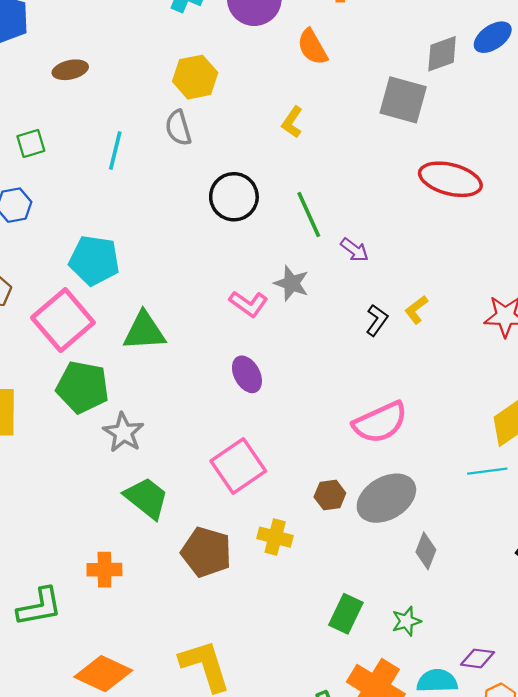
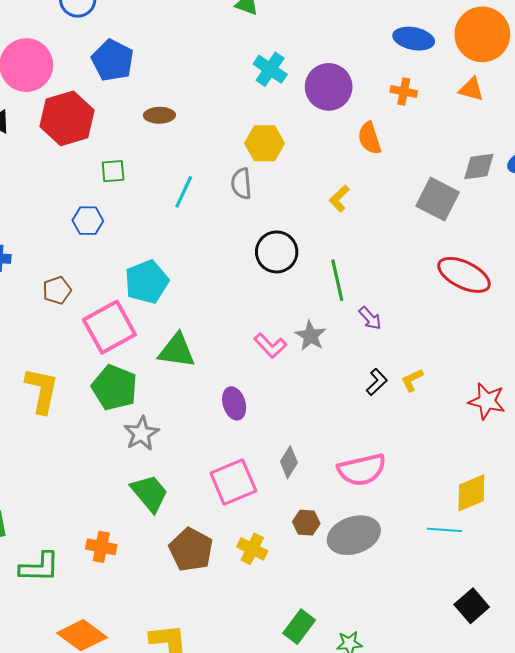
cyan pentagon: (94, 260) -> (147, 282), turned 30
purple ellipse: (247, 374) -> (234, 403), moved
gray diamond: (426, 551) -> (289, 462), moved

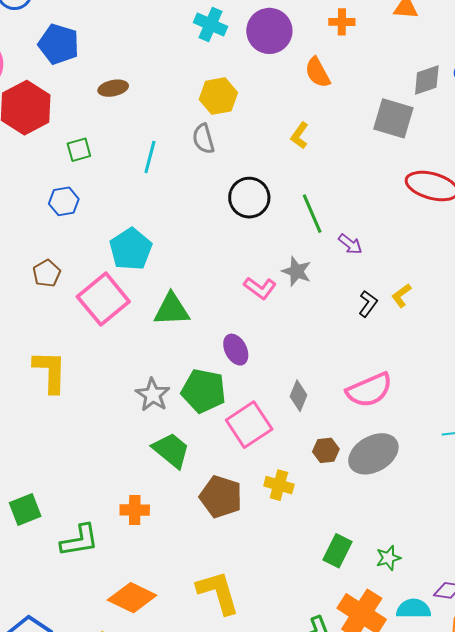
green pentagon: (114, 388) -> (204, 391), moved

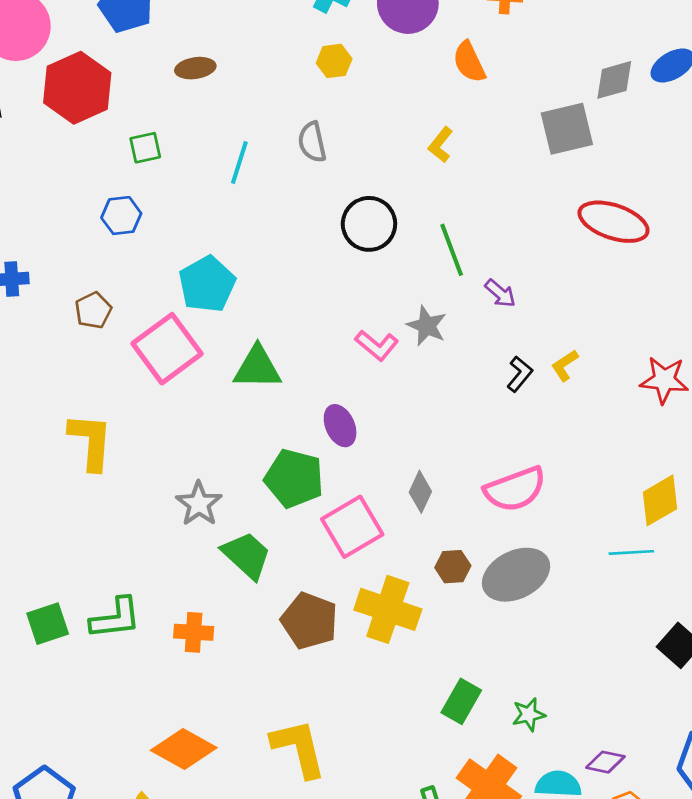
yellow hexagon: (218, 96) -> (334, 61), moved, size x0.7
gray square: (393, 118) -> (567, 129), turned -33
gray star: (153, 395) -> (199, 504), moved
yellow cross: (279, 485) -> (388, 609), size x1.6
green L-shape: (79, 540) -> (115, 618), moved

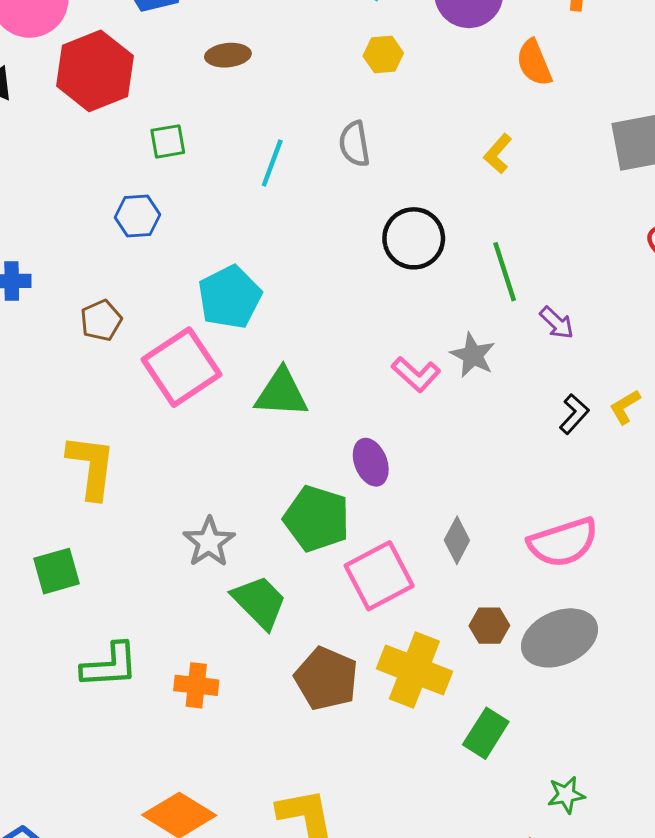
green square: (48, 624) -> (56, 571), moved
green rectangle: (461, 701) -> (486, 733), moved

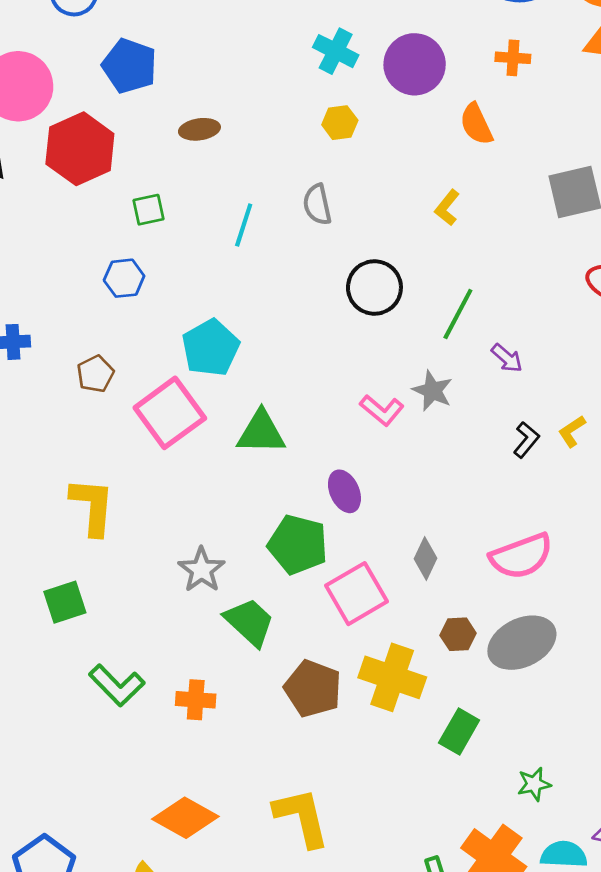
green line: (505, 272) -> (458, 314), turned 48
green L-shape: (110, 665) -> (117, 685), turned 52

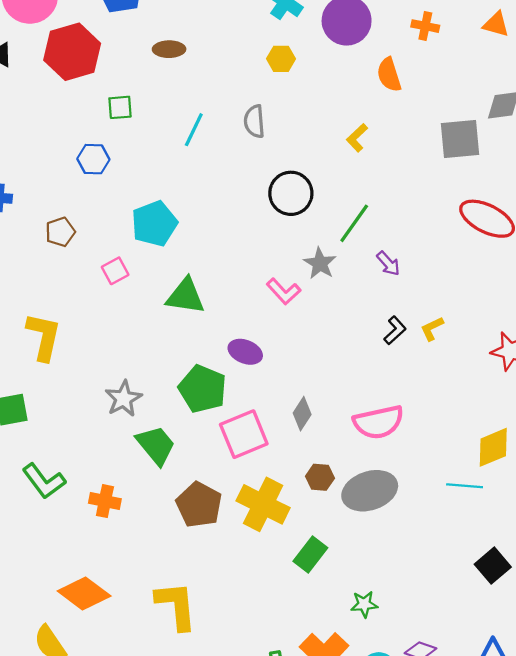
gray star: (432, 391) -> (320, 263), moved
pink square: (170, 413) -> (115, 271), size x0.5
purple ellipse: (344, 491) -> (245, 352), turned -52

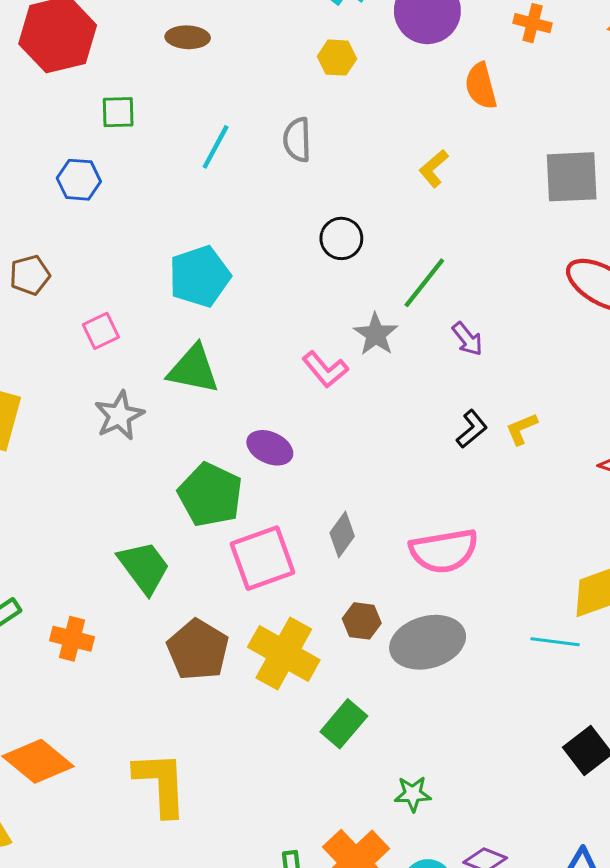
black circle: (291, 193) -> (341, 238), size x0.7
cyan pentagon: (154, 224) -> (200, 276), moved
gray star: (123, 399) -> (119, 416), moved

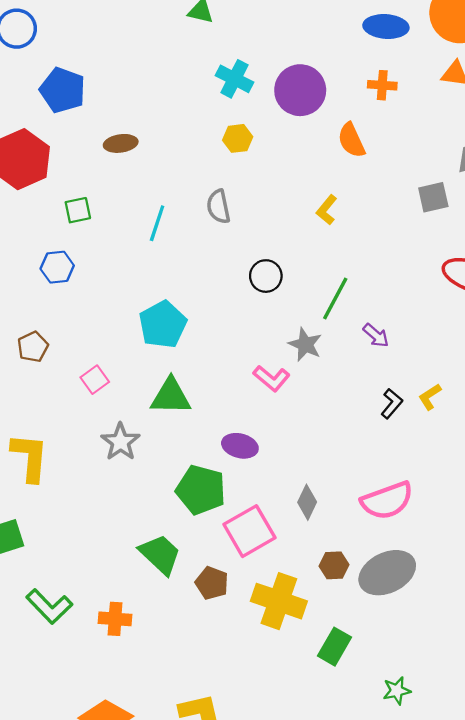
gray square: (572, 177) -> (433, 197), size x0.7
brown pentagon: (198, 650) -> (212, 583), moved, size x0.7

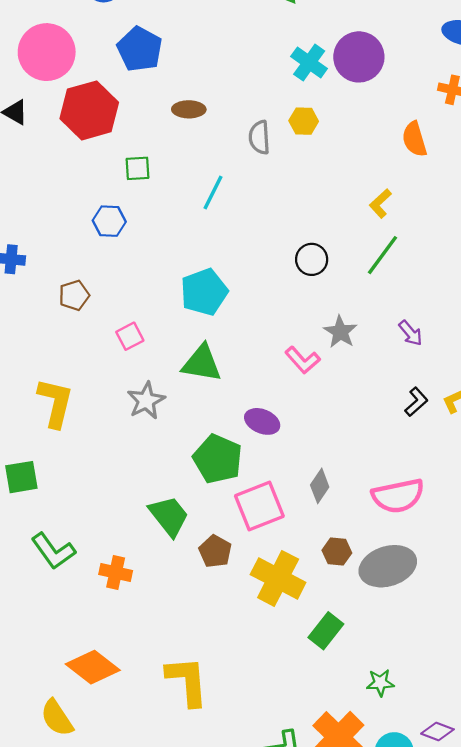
purple circle: (300, 90) -> (359, 57), moved
gray semicircle: (218, 207) -> (259, 137), moved
green line: (335, 298) -> (382, 255), moved

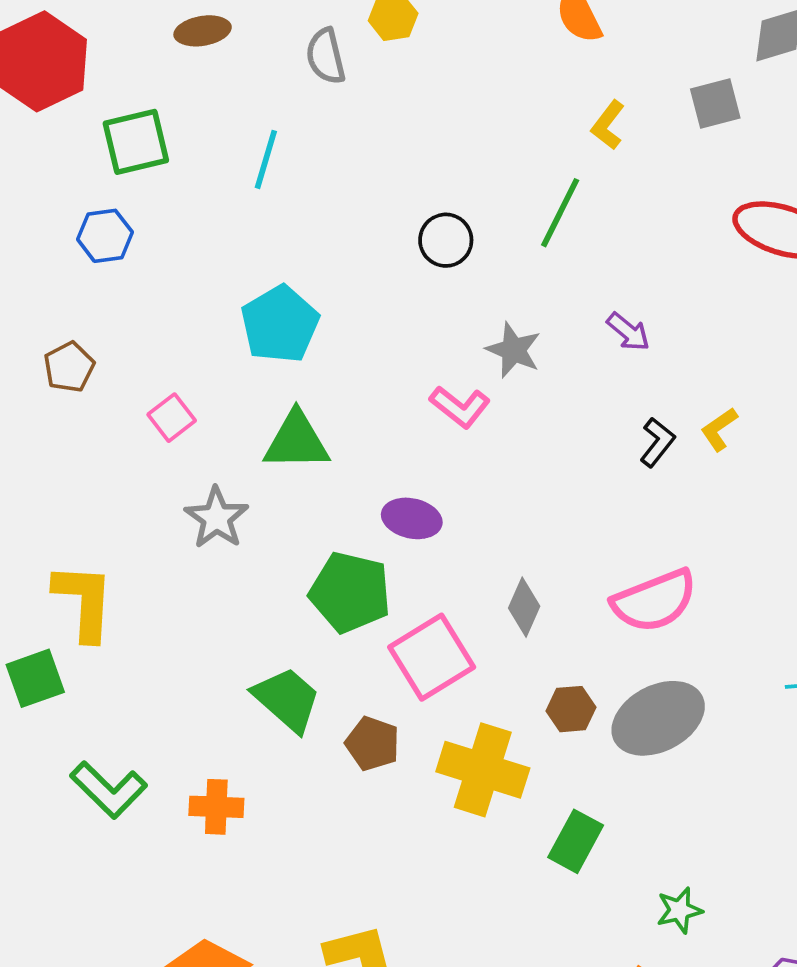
green square: (138, 168) -> (136, 142), size x1.5
yellow L-shape: (380, 203) -> (608, 125), moved
yellow L-shape: (55, 403) -> (84, 602), moved

